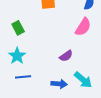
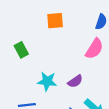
cyan star: (17, 56) -> (47, 81), moved, turned -30

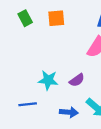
green rectangle: (21, 50) -> (25, 18), moved

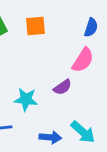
purple semicircle: (77, 80) -> (63, 87), moved

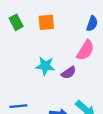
cyan star: (26, 99) -> (45, 66), moved

